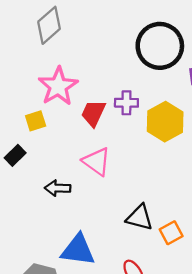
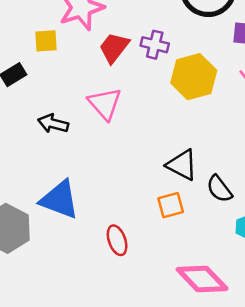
black triangle: (140, 218) -> (182, 165), moved

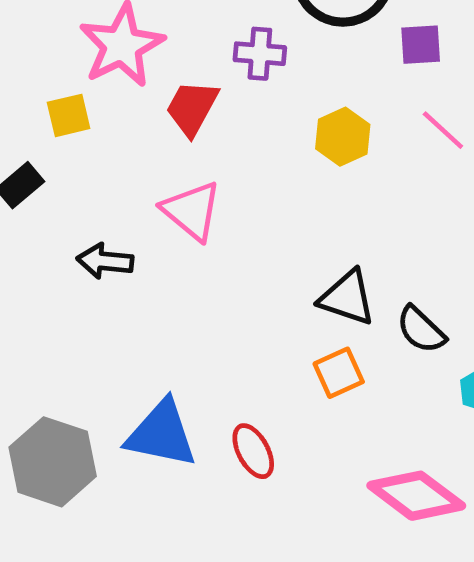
purple cross: (155, 45) -> (260, 54), moved
yellow hexagon: (194, 77) -> (343, 137), size x0.7
blue triangle: (60, 200) -> (161, 434), moved

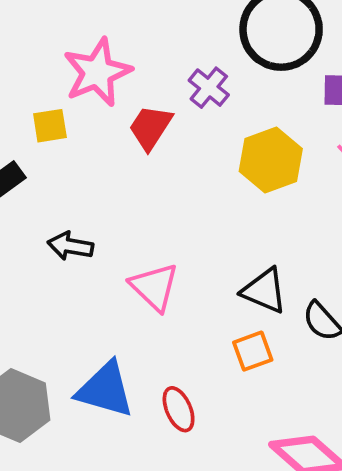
purple cross: (260, 54) -> (209, 88), turned 30
yellow hexagon: (343, 137) -> (271, 160), size x1.4
pink triangle: (192, 211) -> (154, 287), moved

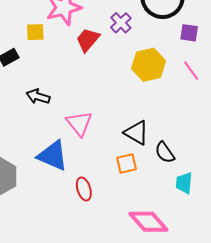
blue triangle: (105, 390) -> (53, 156), moved

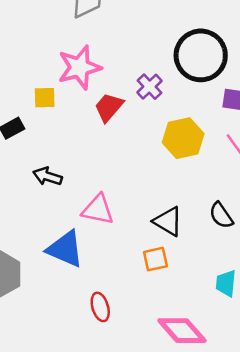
pink triangle: (79, 123) -> (98, 210), turned -40
black semicircle: (165, 152) -> (221, 215), moved
red ellipse: (84, 189) -> (100, 307), moved

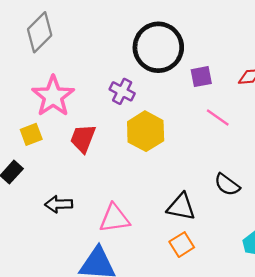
red trapezoid: (109, 107) -> (83, 138), moved
yellow hexagon: (183, 138) -> (146, 131), moved

